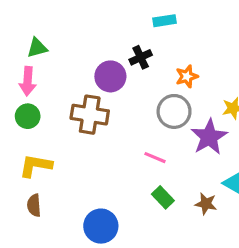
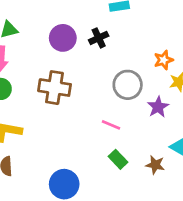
purple circle: (110, 76) -> (63, 38), moved
orange star: (187, 76) -> (163, 60), moved
purple star: (209, 137) -> (158, 107), size x0.7

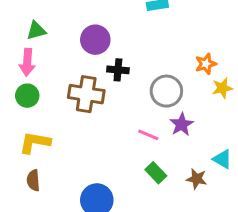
black cross: (99, 38) -> (118, 70), moved, turned 30
purple star: (158, 107) -> (182, 124), moved

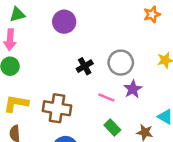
orange star: (206, 64) -> (152, 14), moved
black cross: (118, 70) -> (85, 66), moved, turned -35
brown cross: (86, 94) -> (57, 108), moved

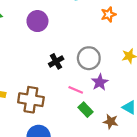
orange star: (152, 14) -> (108, 14), moved
green rectangle: (112, 128) -> (86, 110), moved

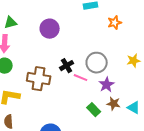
pink line: (76, 90) -> (81, 78), moved
brown cross: (31, 100) -> (39, 79), moved
brown star: (111, 122) -> (114, 104), moved

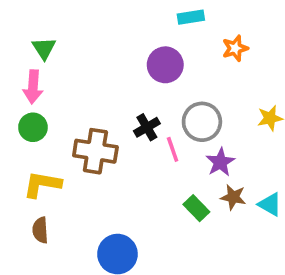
green triangle: (11, 23) -> (44, 48), turned -48
purple circle: (50, 29) -> (165, 65), moved
pink line: (81, 78) -> (173, 149), turned 48

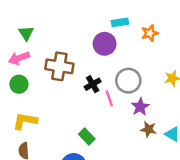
cyan rectangle: (191, 17) -> (120, 22), moved
pink arrow: (33, 87) -> (19, 58), turned 66
brown cross: (95, 151) -> (59, 66), moved
green rectangle: (196, 208) -> (87, 136), moved

